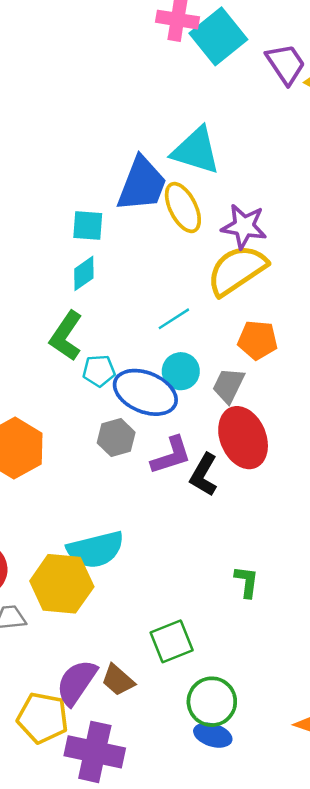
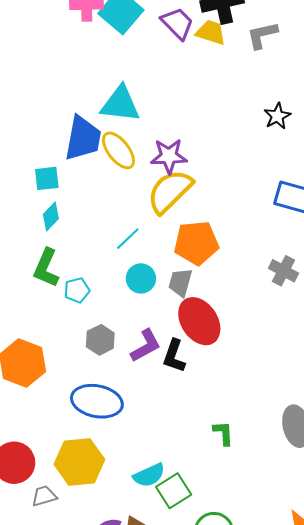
orange pentagon: (258, 340) -> (196, 243), size x1.4
blue ellipse: (145, 392) -> (97, 401), moved
cyan semicircle: (96, 550) -> (149, 475), moved, size x0.7

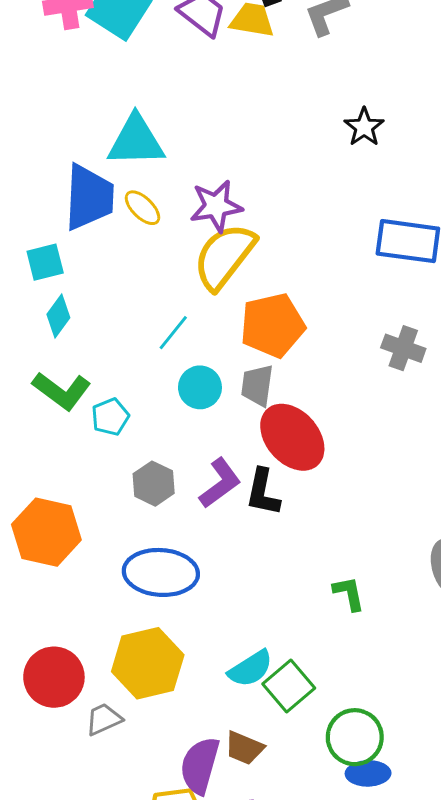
yellow ellipse: (118, 150) -> (142, 208), size x0.7
green L-shape: (46, 268) -> (62, 391), turned -69

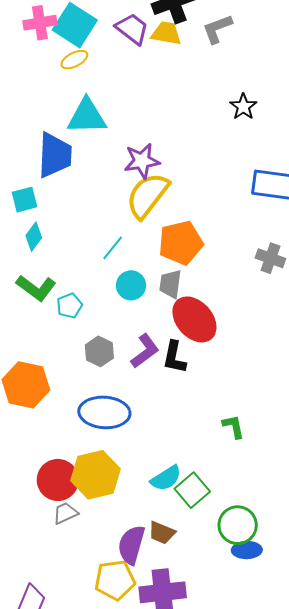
yellow ellipse: (142, 208) -> (74, 60), moved, turned -72
red circle: (54, 677) -> (58, 480), moved

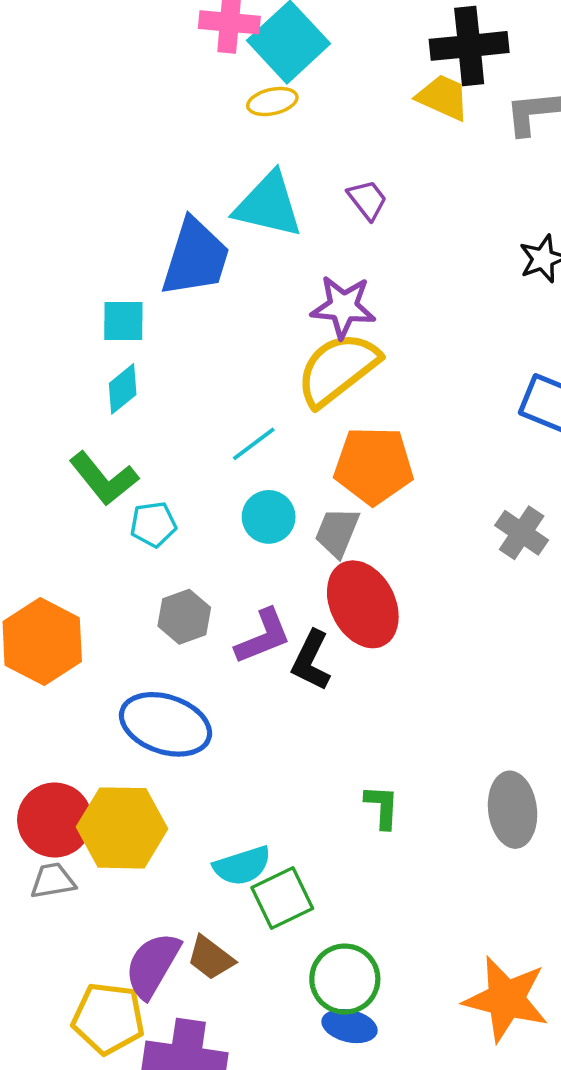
purple trapezoid: (132, 29) -> (367, 200), moved, size x0.7

